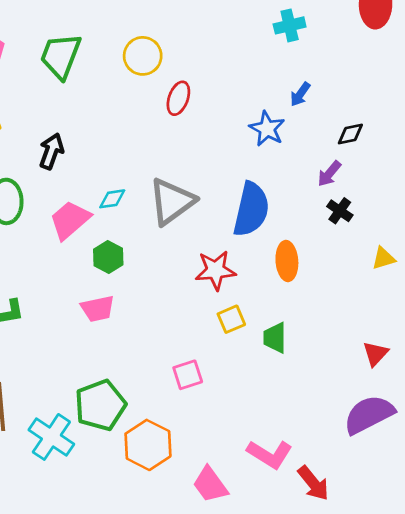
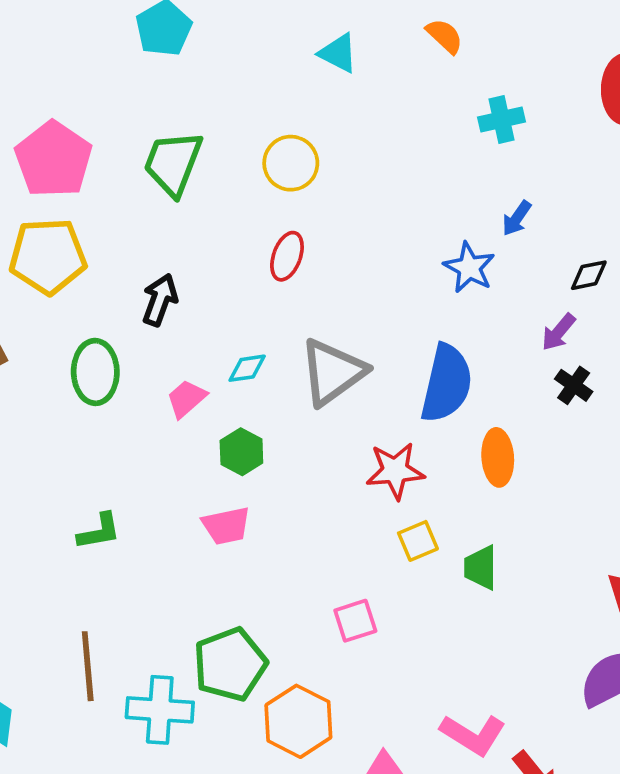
red ellipse: (178, 98) -> (287, 256), moved
pink trapezoid: (70, 220) -> (186, 399), size x0.7
cyan cross: (51, 437) -> (160, 710), turned -30

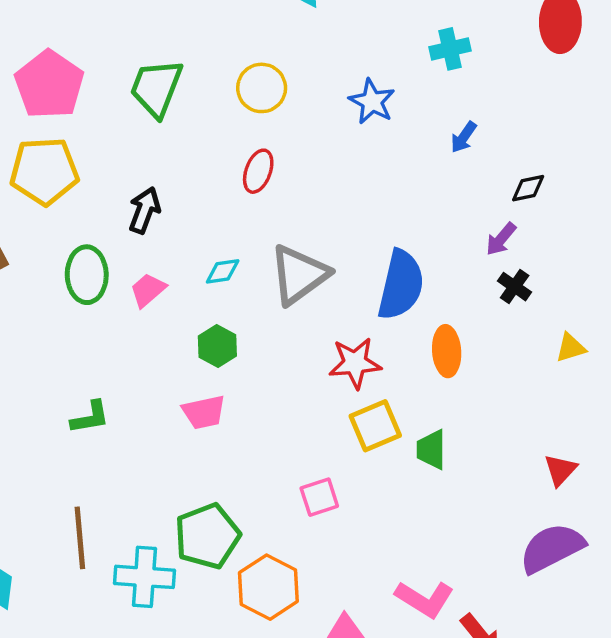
blue star: (469, 268) -> (372, 102), moved
pink trapezoid: (186, 399) -> (148, 290), moved
yellow square: (418, 541) -> (375, 426), size x1.4

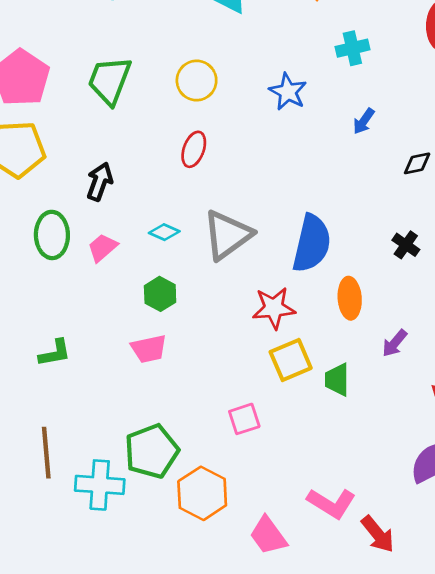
purple arrow: (501, 239) -> (395, 343), moved
cyan diamond: (223, 271) -> (164, 232), turned 32

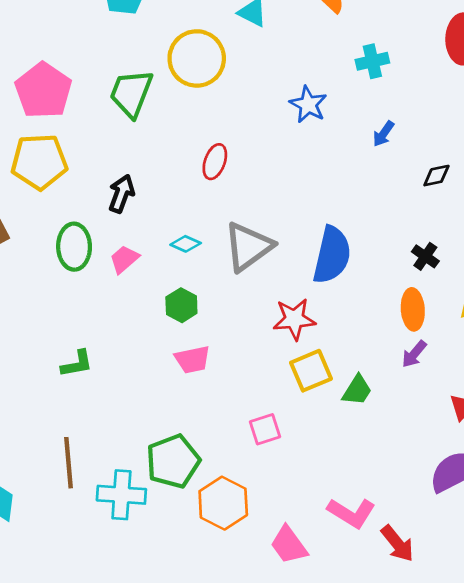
yellow circle: (197, 80) -> (197, 58), moved, size x1.4
orange ellipse: (350, 298) -> (413, 309), moved
pink trapezoid: (149, 349) -> (193, 360), moved
green trapezoid: (337, 380) -> (357, 390), turned -148

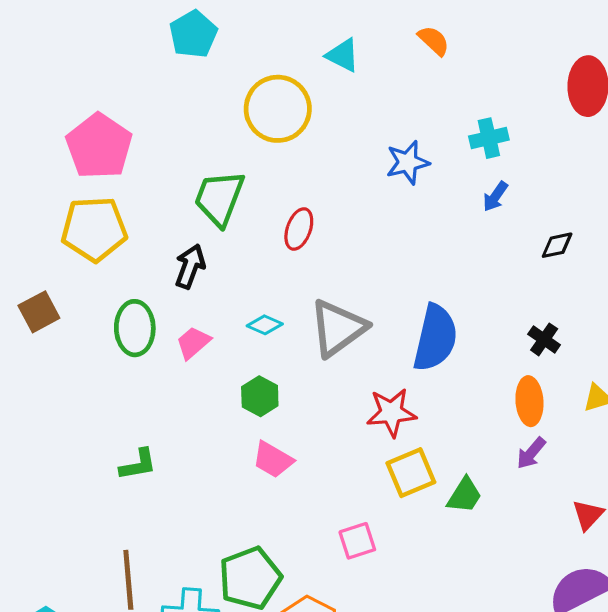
cyan cross: (372, 61) -> (489, 138), moved
green trapezoid: (131, 93) -> (219, 198), moved
blue star: (308, 104) -> (408, 162), turned 30
pink trapezoid: (193, 360) -> (273, 460), turned 42

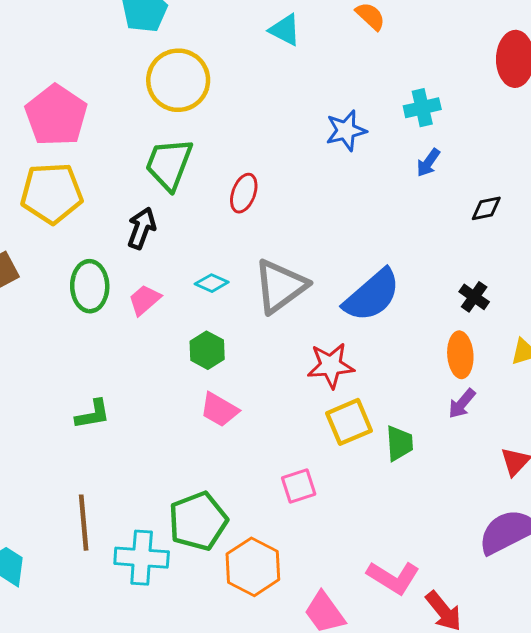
yellow circle: (278, 109) -> (178, 80), moved
blue semicircle: (435, 338) -> (372, 295), turned 36
green trapezoid: (464, 495) -> (399, 443), turned -36

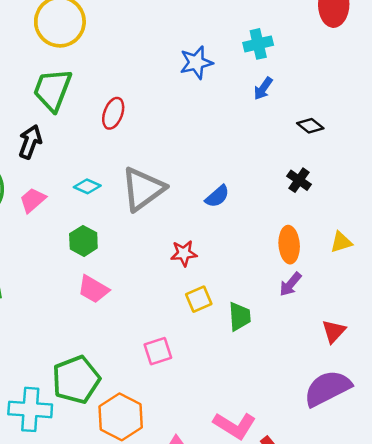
black diamond: (486, 208) -> (310, 126), turned 50
blue semicircle: (372, 295) -> (217, 196), size x0.5
black cross: (474, 297) -> (299, 180), moved
red star: (331, 365) -> (184, 253), size x0.7
yellow square: (349, 422) -> (199, 299), size x0.7

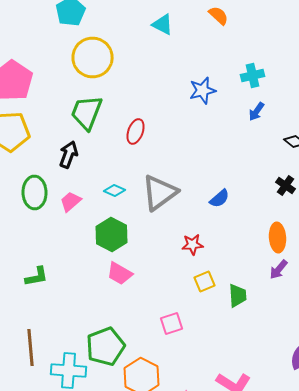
green hexagon: (83, 241) -> (112, 234), size x1.4

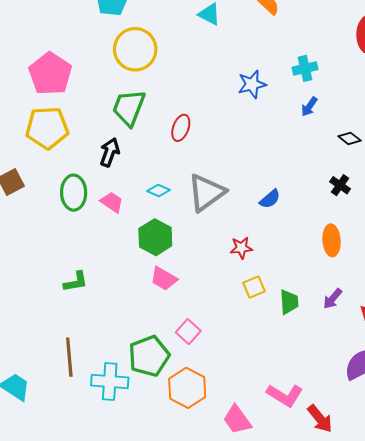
pink trapezoid: (71, 202) -> (112, 202), turned 75
purple arrow: (279, 270) -> (333, 299), moved
pink square: (172, 324) -> (188, 332), moved, turned -30

